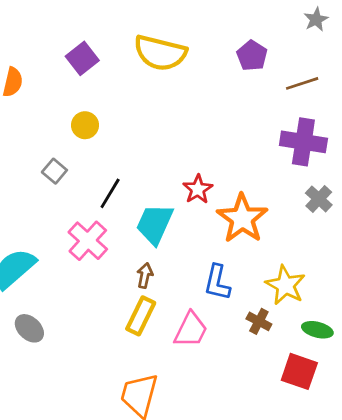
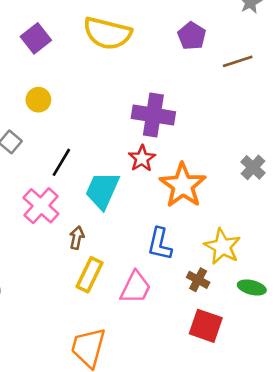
purple cross: (303, 142) -> (153, 115), moved
brown arrow: (145, 275) -> (77, 238), moved
red square: (299, 371) -> (206, 326), moved

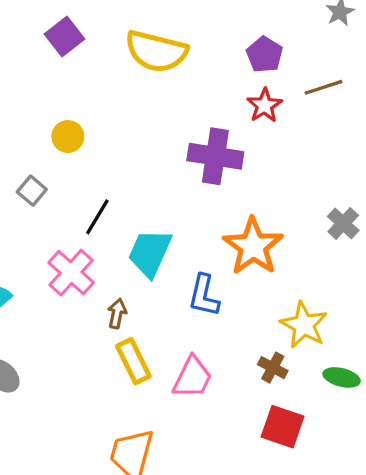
purple square: (36, 38) -> (65, 37), moved
red star: (142, 158) -> (265, 105), moved
blue L-shape: (160, 244) -> (204, 296), moved
yellow rectangle: (90, 275) -> (133, 361), turned -52

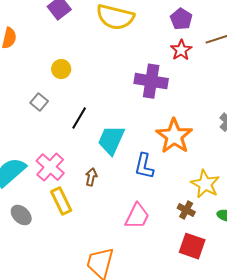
pink cross: (71, 273) -> (50, 167), moved
yellow rectangle: (133, 361) -> (61, 201), moved

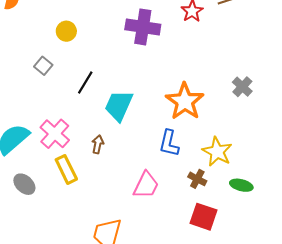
purple cross: (151, 81) -> (143, 27), moved
blue L-shape: (144, 166) -> (169, 143), moved

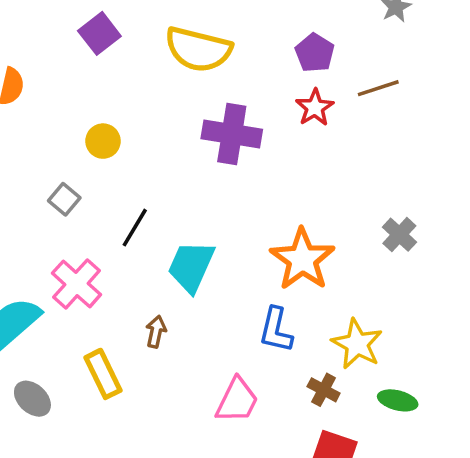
pink cross: (55, 134) -> (77, 284), moved

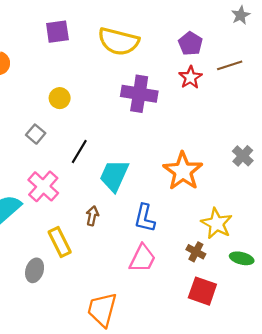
purple square: (99, 33) -> (57, 32), turned 30
blue L-shape: (276, 330) -> (145, 218), moved
gray ellipse: (32, 399) -> (35, 270), moved, turned 65

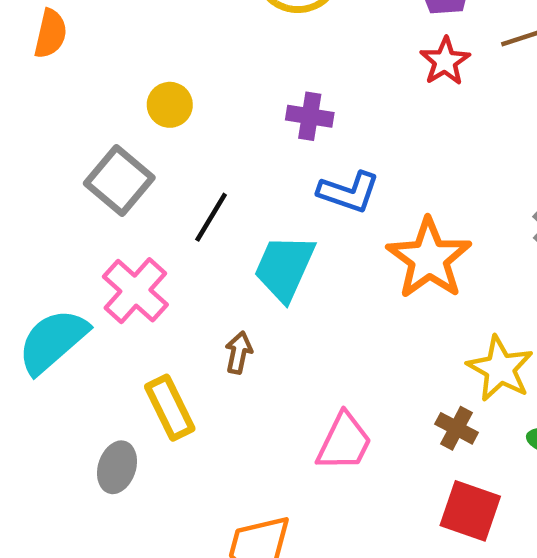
purple cross: (139, 94) -> (310, 116), moved, size x0.6
gray square: (36, 134) -> (119, 181), size x1.6
blue L-shape: (145, 218) -> (349, 192), moved, turned -84

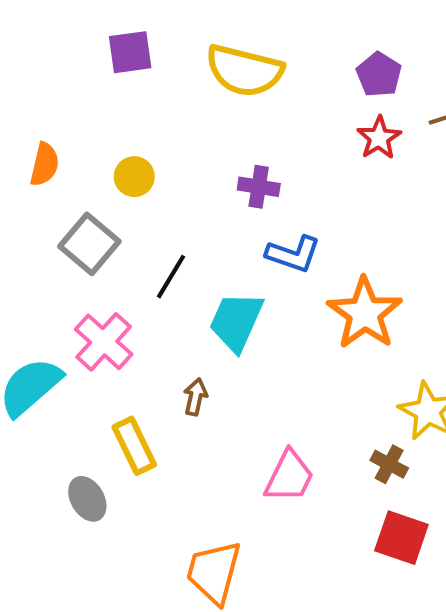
orange semicircle: (50, 34) -> (45, 164), moved
gray ellipse: (117, 467) -> (87, 499), turned -48

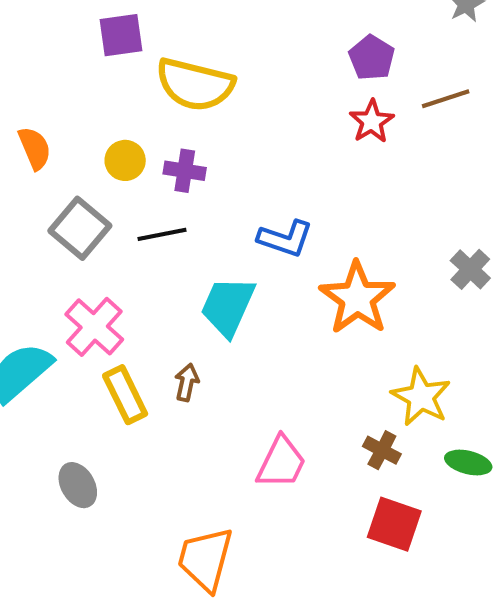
yellow semicircle: (244, 71) -> (195, 84), moved
orange semicircle: (45, 164) -> (35, 148), turned -36
purple cross: (259, 187) -> (185, 171), moved
black line: (171, 277) -> (162, 234), moved, turned 48
yellow rectangle: (134, 446) -> (125, 395), moved

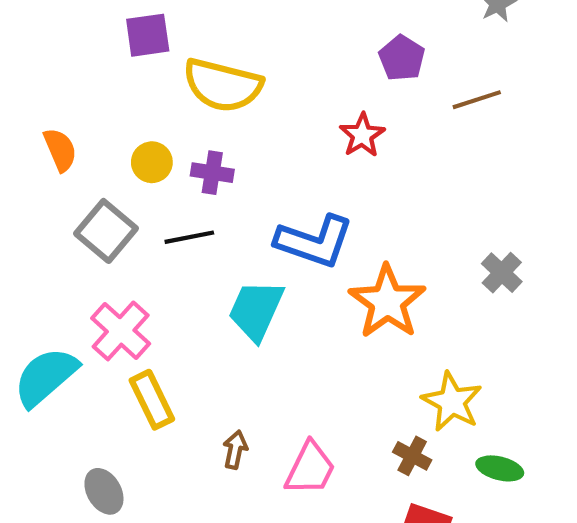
red star: (372, 121) -> (362, 135), moved
blue L-shape: (285, 239) -> (314, 241), size x1.4
brown arrow: (187, 382) -> (235, 450), moved

